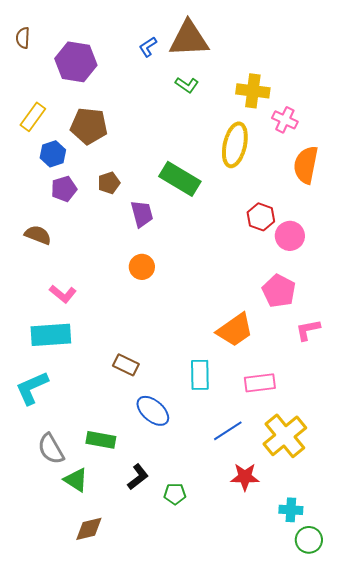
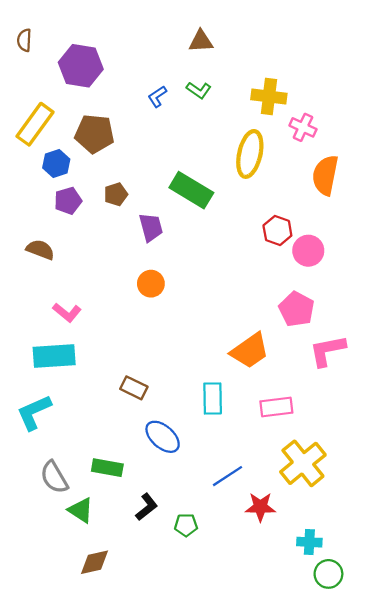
brown triangle: (189, 39) -> (201, 41), size x0.6
blue L-shape: (148, 47) -> (157, 97), moved
yellow rectangle: (33, 117) -> (35, 124), size x1.4
pink L-shape: (308, 330) -> (327, 351), size x1.4
blue line: (228, 431) -> (227, 476), moved

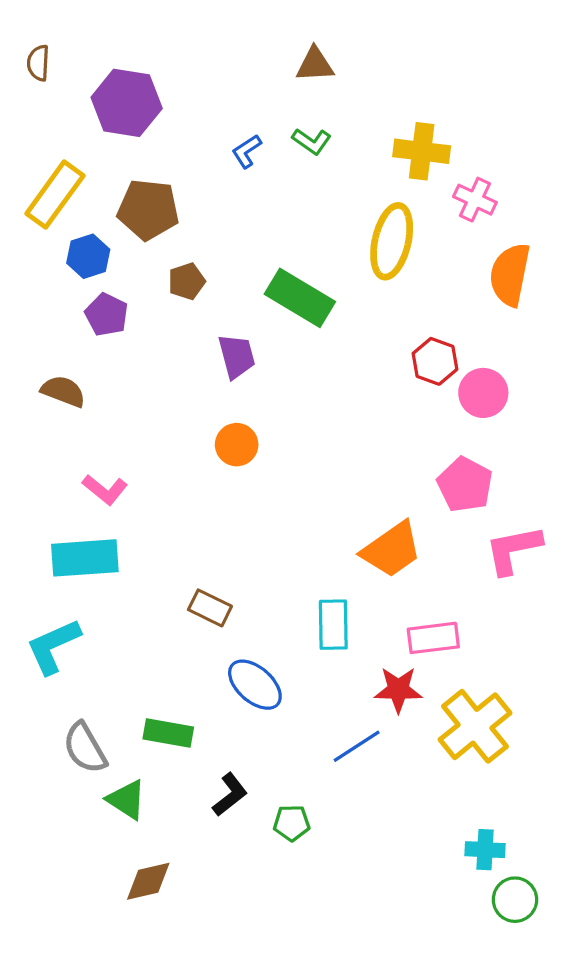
brown pentagon: (116, 194) -> (187, 281), moved
purple pentagon: (68, 201) -> (107, 315), turned -30
red star: (260, 507) -> (398, 690), moved

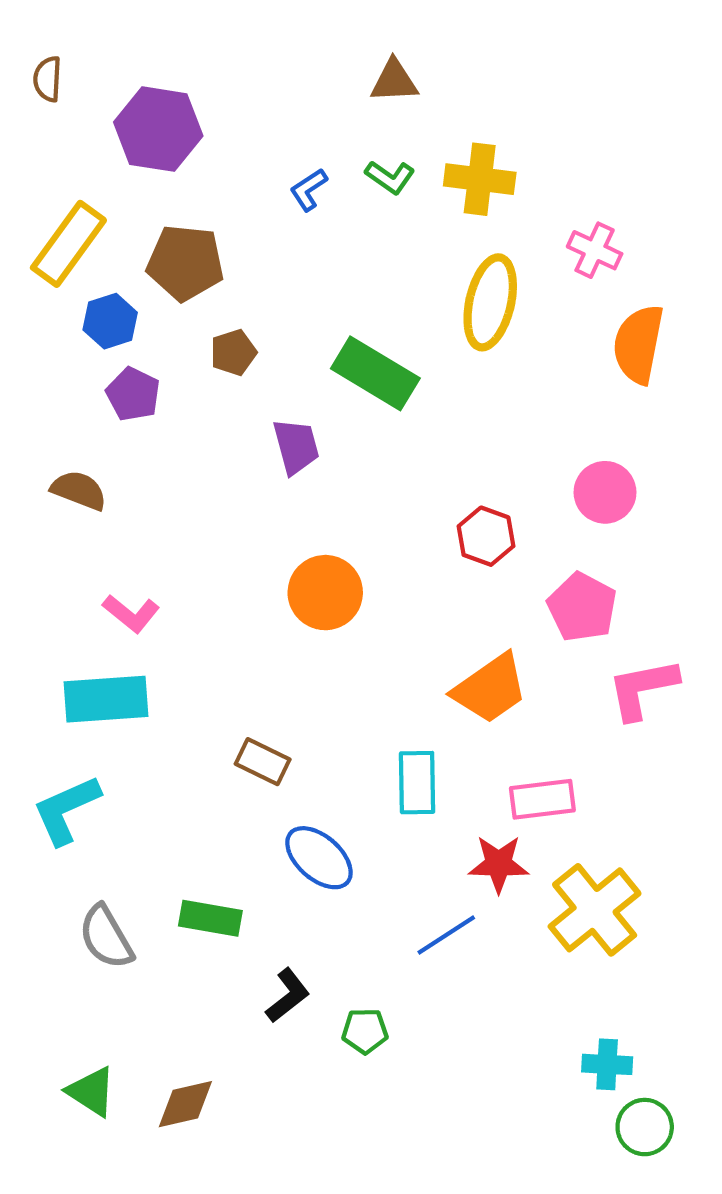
yellow cross: (422, 151) -> (480, 179), moved
red hexagon: (435, 361) -> (486, 536), moved
orange circle: (237, 445) -> (325, 593), moved, size x1.4
green triangle: (127, 800) -> (91, 1092), moved

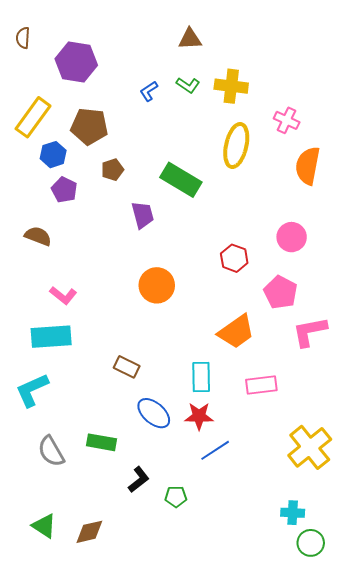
red star: (499, 864) -> (199, 416), moved
yellow cross: (595, 910) -> (310, 447), moved

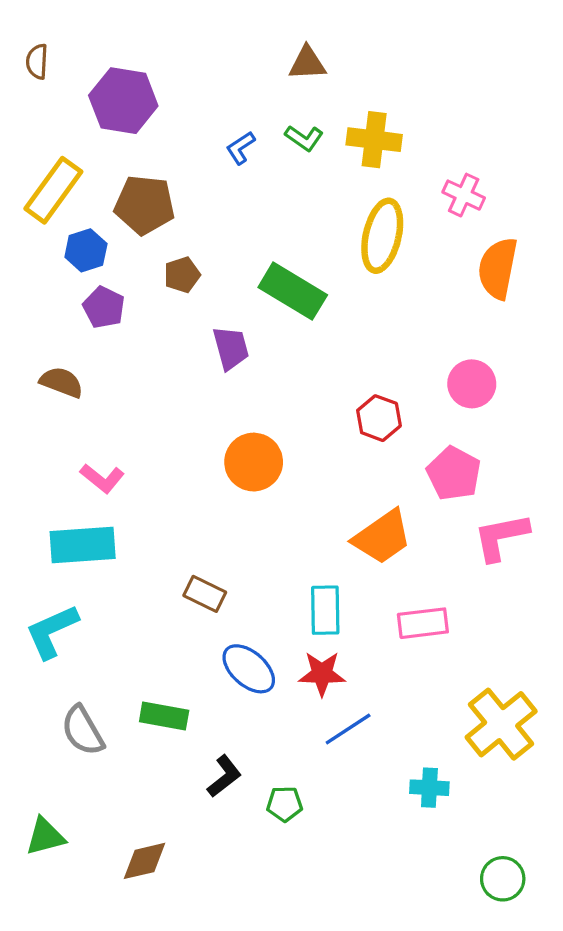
cyan cross: (293, 513) -> (429, 788), moved
green triangle: (44, 526) -> (45, 836), moved, turned -48

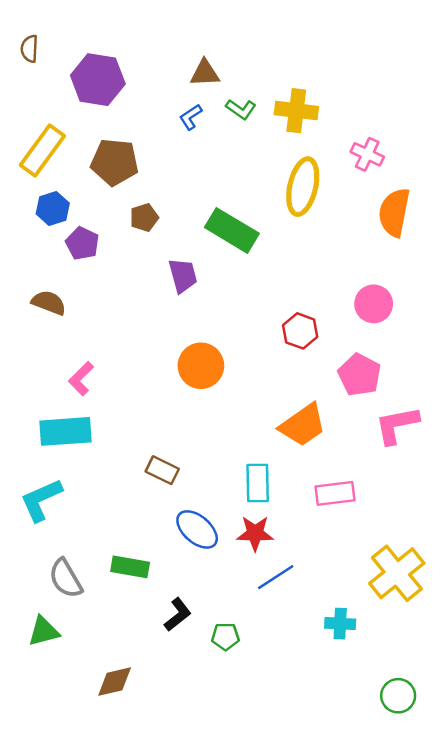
brown triangle: (307, 63) -> (205, 73), moved
blue hexagon: (86, 250) -> (53, 208), moved
pink L-shape: (102, 478) -> (81, 379), turned 96
green triangle: (45, 836) -> (44, 631), moved

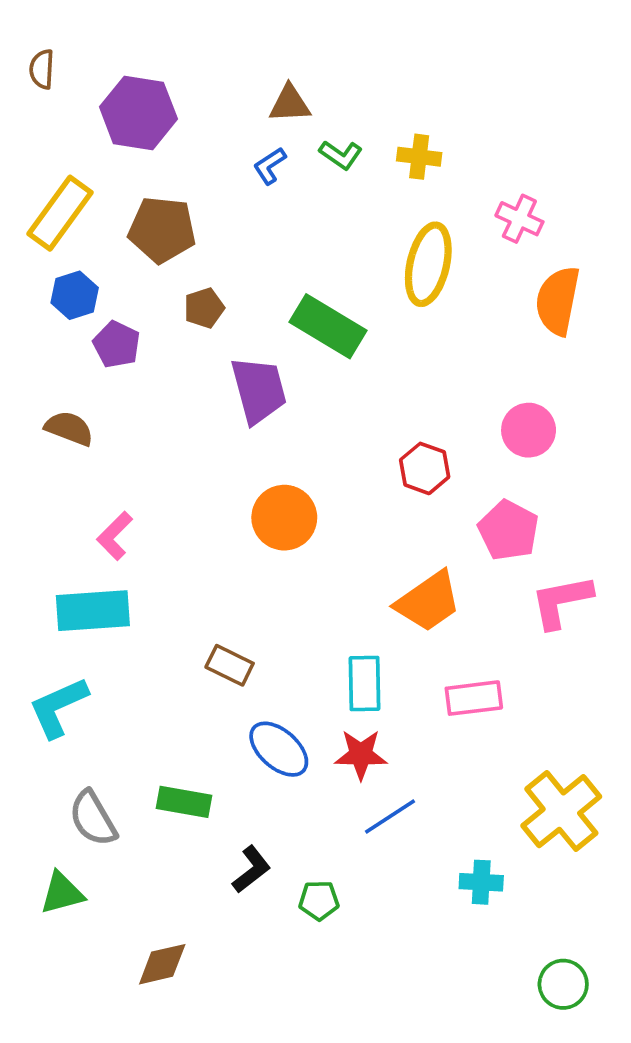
yellow cross: (296, 111) -> (419, 157), size x0.7
purple trapezoid: (183, 276) -> (259, 390), size x1.4

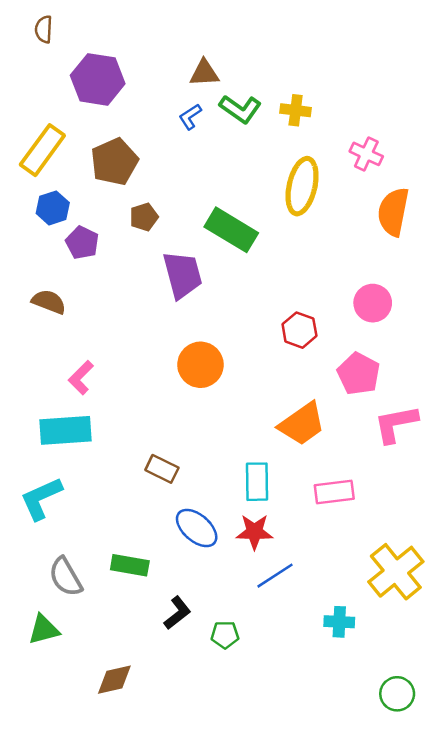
brown semicircle: (42, 69) -> (44, 29), moved
green L-shape: (341, 155) -> (240, 109), size x1.4
brown pentagon: (162, 230) -> (114, 162), turned -30

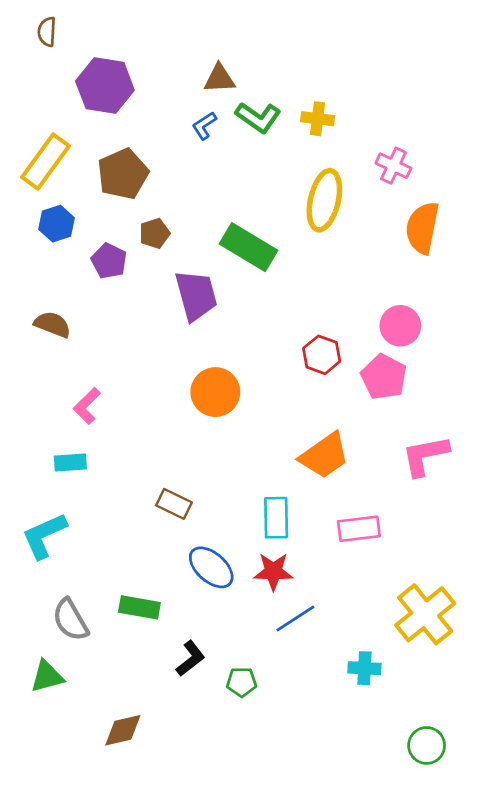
purple pentagon: (82, 243) -> (109, 261), moved
pink pentagon: (359, 374) -> (384, 377), moved
cyan rectangle: (66, 430) -> (70, 462), size x0.6

